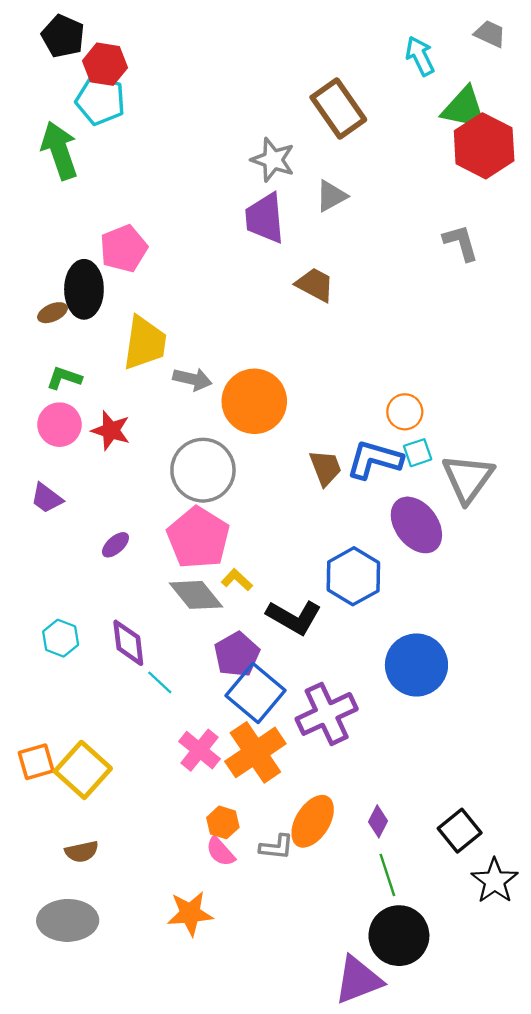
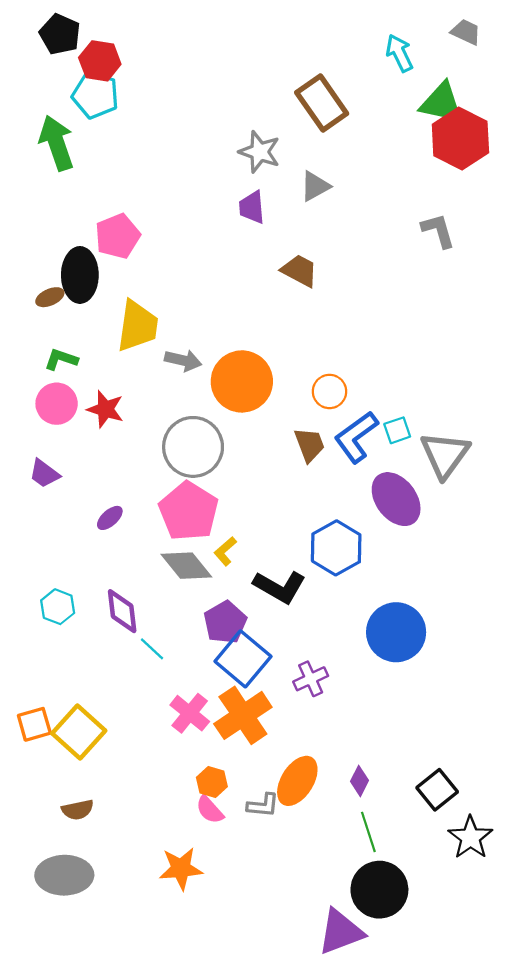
purple trapezoid: (265, 218) -> (252, 207), size x0.7
orange circle: (405, 412) -> (329, 391), moved
blue L-shape: (374, 460) -> (356, 437), turned -52
yellow L-shape: (237, 580) -> (225, 551), turned -84
purple cross: (327, 714) -> (311, 679), size x0.6

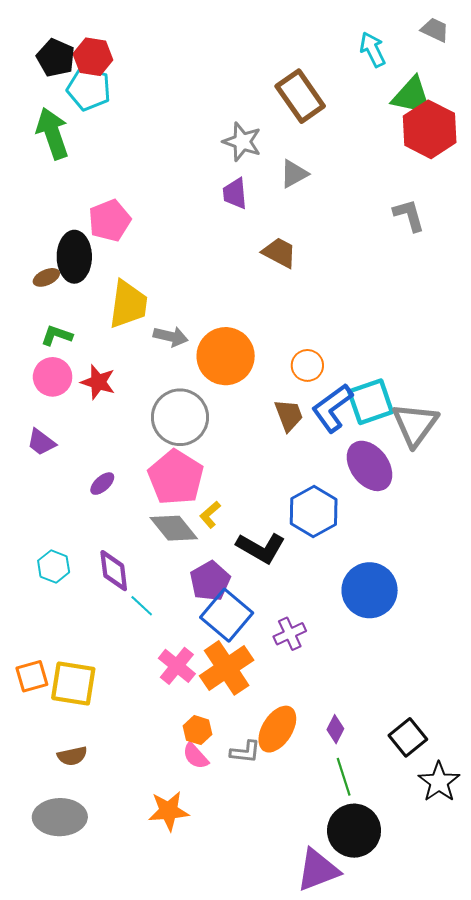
black pentagon: (60, 34) -> (56, 58), moved
cyan square: (397, 430) -> (371, 402), size x1.8
yellow square: (79, 732) -> (73, 683), turned -33

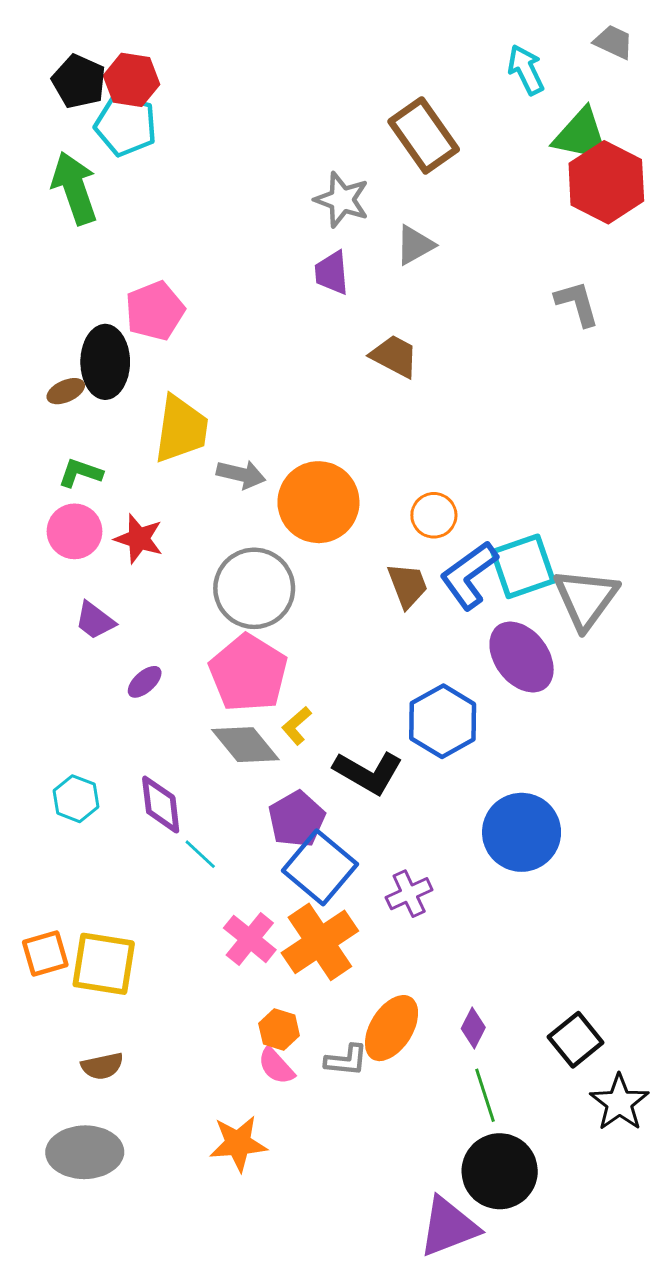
purple trapezoid: (41, 442) -> (95, 620), moved

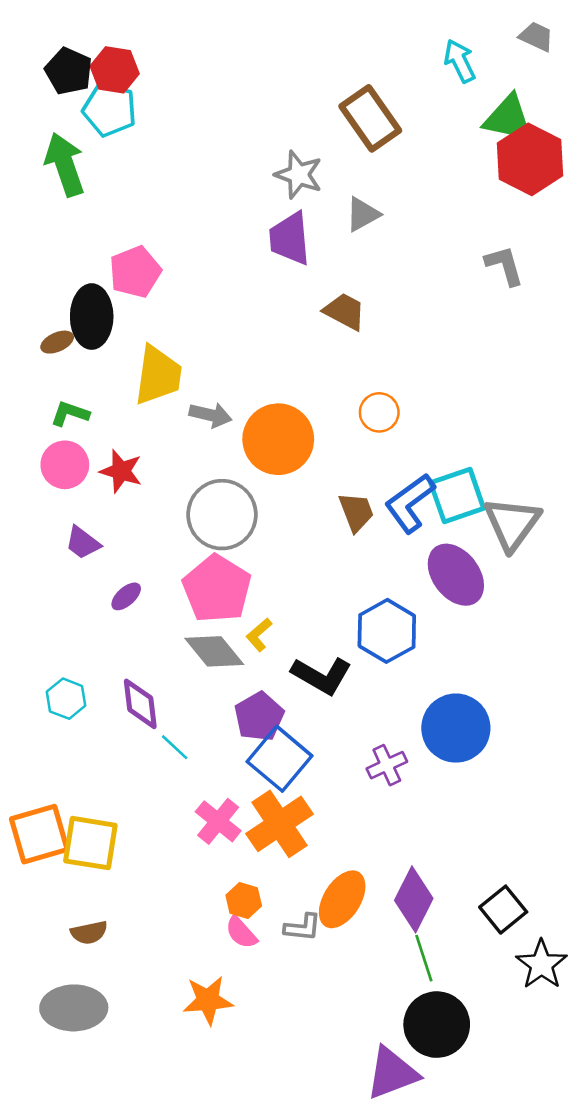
purple trapezoid: (332, 273) -> (290, 239), size x1.4
orange circle: (434, 515) -> (379, 412), moved
purple cross: (409, 894) -> (387, 765), moved
orange square: (45, 954) -> (39, 834), size x1.5
purple diamond: (473, 1028) -> (414, 899), size x1.8

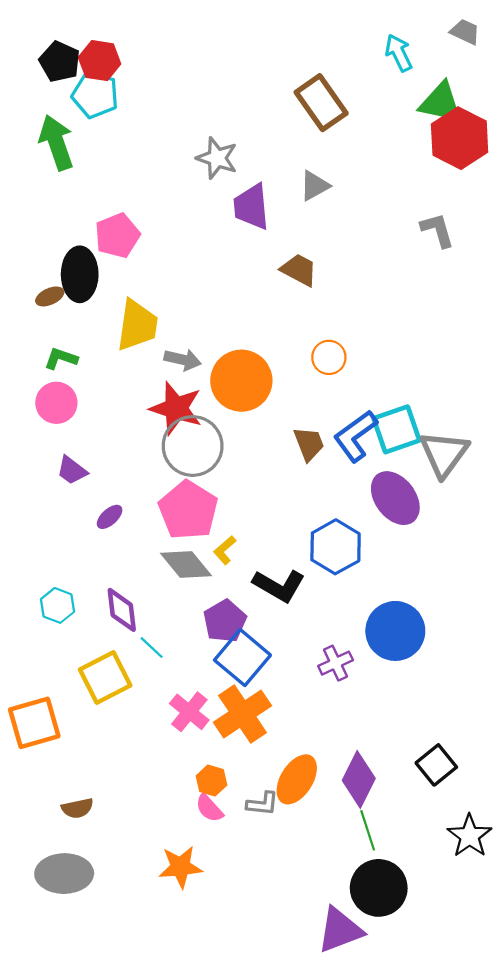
gray star: (299, 175) -> (217, 158), moved
red star: (121, 471) -> (176, 408), moved, size x1.4
yellow square: (90, 843) -> (105, 677), moved, turned -36
black square: (503, 910) -> (436, 765), moved

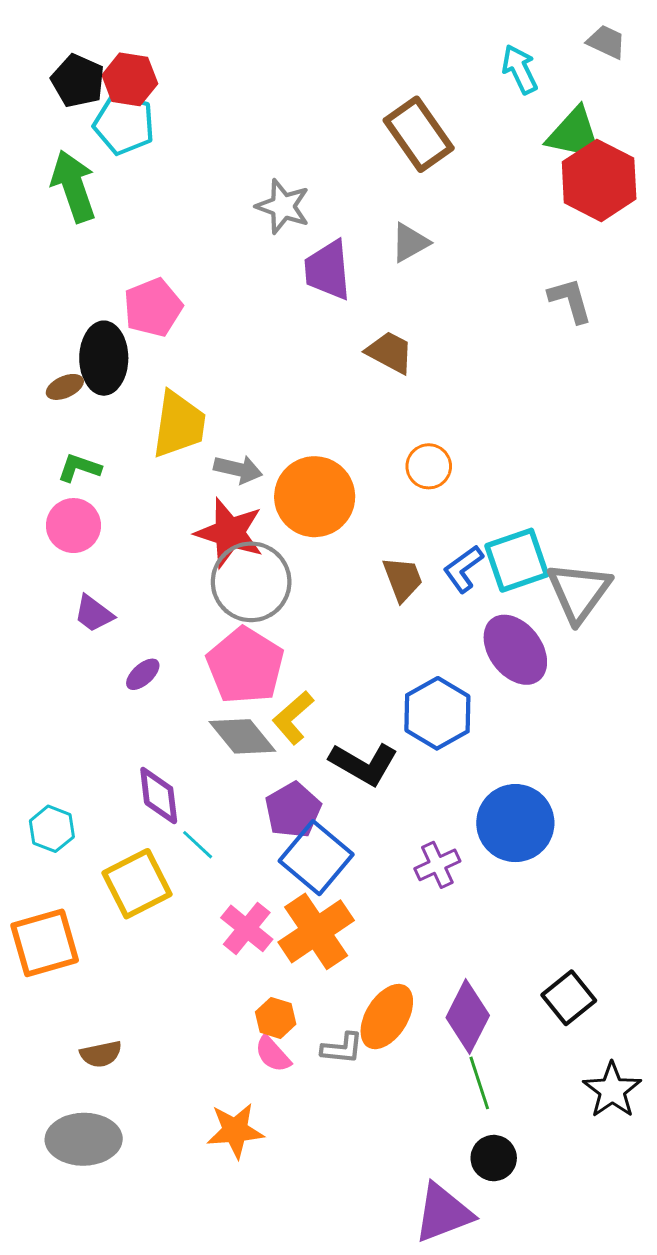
blue L-shape: (355, 436) -> (463, 569), size x0.7
yellow L-shape: (225, 550) -> (293, 718), size x1.4
cyan hexagon: (58, 605) -> (52, 829), moved
black circle: (379, 888) -> (494, 1158), size x0.6

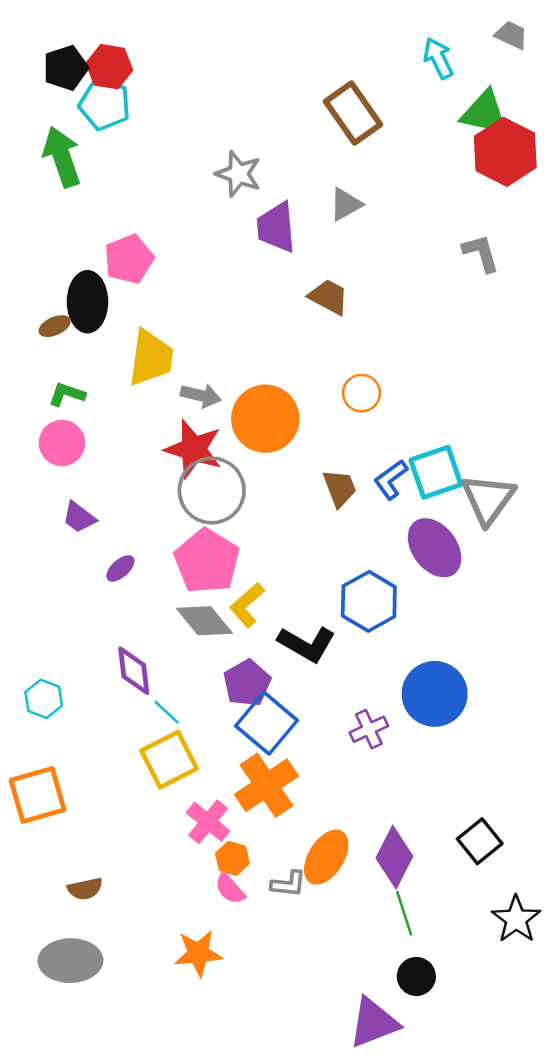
black pentagon: (78, 81) -> (66, 68), turned 30
yellow square: (137, 884) -> (169, 760), moved
pink cross: (247, 928) -> (208, 822), moved

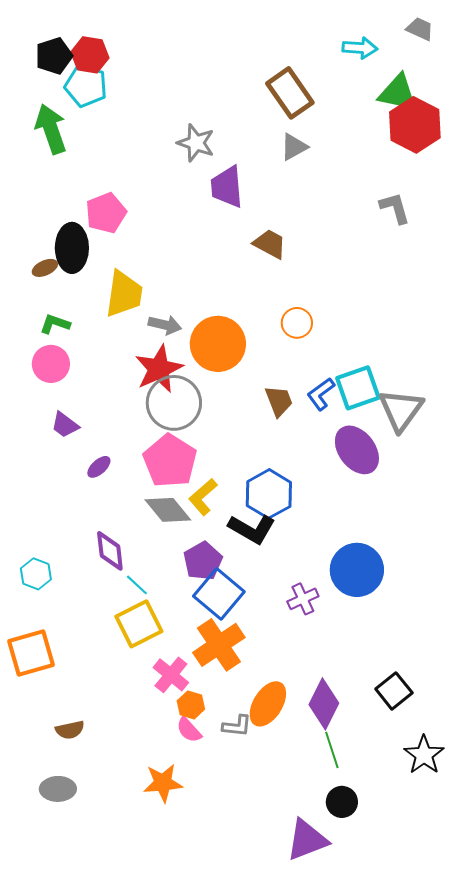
cyan arrow: (438, 58) -> (360, 48), turned 120
gray triangle: (346, 204) -> (294, 147), moved
red star: (193, 449) -> (159, 369), turned 30
blue hexagon: (369, 601) -> (269, 494), moved
gray ellipse: (70, 961) -> (58, 789), size x0.7

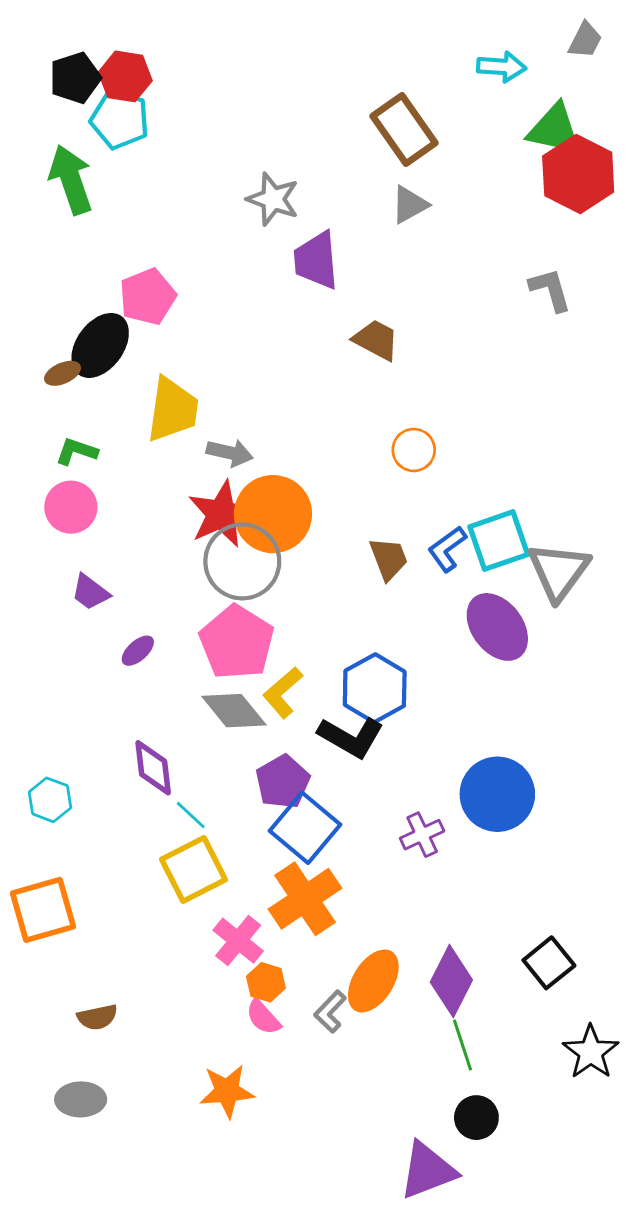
gray trapezoid: (420, 29) -> (585, 40), turned 92
black ellipse: (72, 248) -> (100, 345), turned 36
orange circle: (218, 344) -> (273, 514), moved
gray L-shape: (237, 726) -> (330, 1012), turned 128

